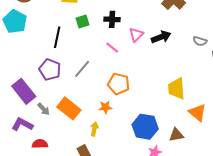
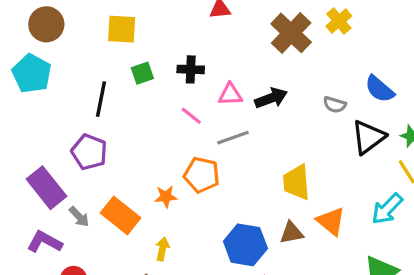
pink triangle: (136, 35) -> (230, 94), turned 42
gray line: (82, 69) -> (233, 138), moved, turned 30
orange star: (105, 107) -> (166, 197), moved
brown triangle: (176, 135) -> (292, 233), moved

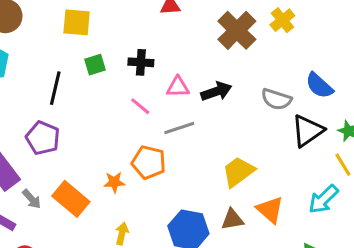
gray semicircle: (335, 105) -> (276, 99), size x1.4
yellow trapezoid: (296, 182) -> (238, 172), turned 57
yellow arrow: (162, 249) -> (122, 234), moved

